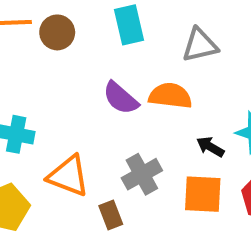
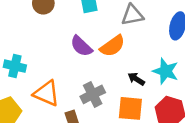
orange semicircle: (170, 96) -> (113, 46), turned 135

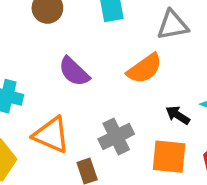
purple semicircle: (81, 46) -> (74, 72), moved

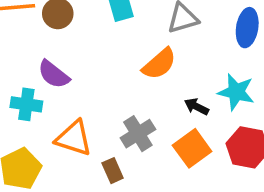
purple semicircle: (74, 72) -> (54, 74), moved
orange square: (169, 157) -> (192, 148), turned -36

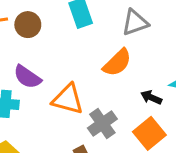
orange triangle: (74, 138) -> (68, 99), moved

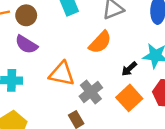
purple semicircle: (27, 77) -> (26, 44), moved
black arrow: (151, 97) -> (129, 69), turned -63

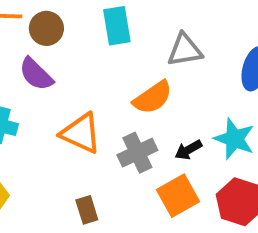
gray cross: (91, 92) -> (137, 153), moved

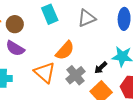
orange semicircle: (153, 98) -> (65, 50), moved
orange triangle: (81, 133) -> (45, 72), turned 30

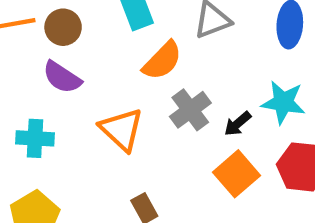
orange semicircle: (65, 50) -> (162, 61), moved
gray cross: (75, 75) -> (190, 110), moved

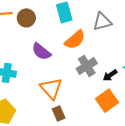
purple semicircle: (62, 77) -> (41, 52), moved
orange triangle: (122, 129) -> (51, 88), moved

